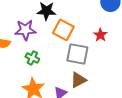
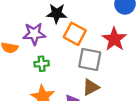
red star: (100, 35) -> (114, 39), size x1.6
green cross: (32, 58) -> (42, 64), turned -32

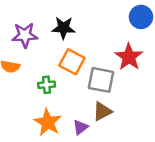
purple star: (34, 34) -> (25, 35), moved
orange square: (75, 34) -> (72, 62), moved

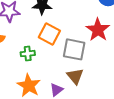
brown triangle: (102, 111) -> (75, 76), turned -42

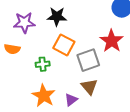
gray square: (74, 49) -> (88, 60), turned -30

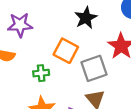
black star: (57, 17) -> (86, 18), moved, turned -30

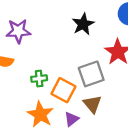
orange square: (66, 51) -> (63, 90), moved

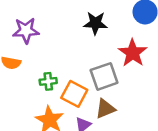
black star: (83, 24) -> (95, 23), turned 30
brown triangle: (92, 104) -> (105, 109), turned 48

